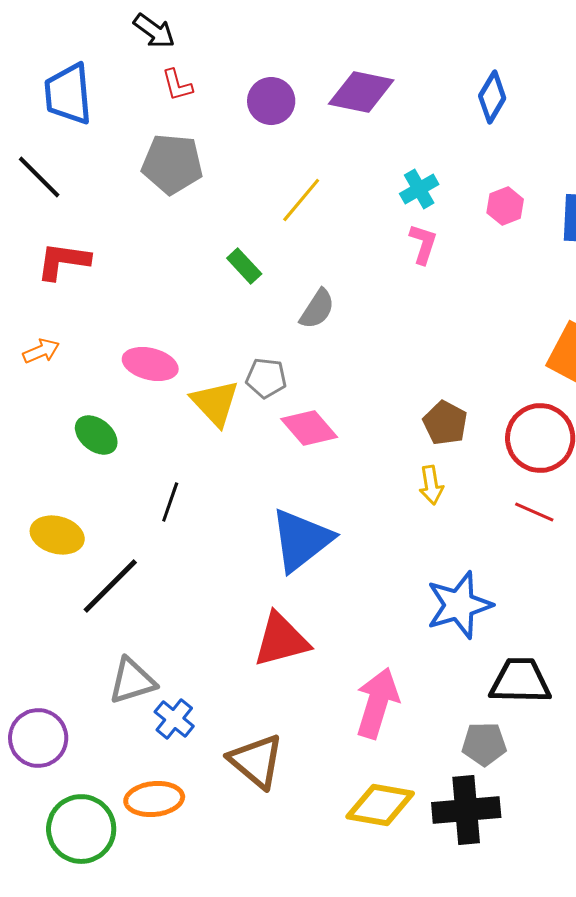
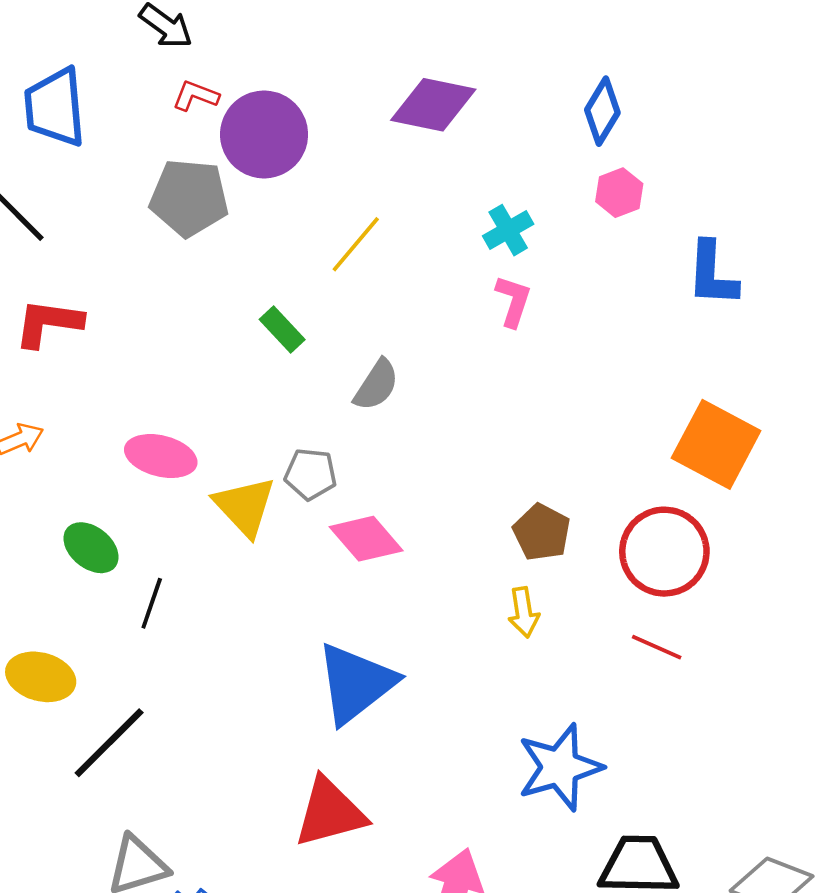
red L-shape: (177, 85) -> (196, 96), turned 126
purple circle: (271, 101) -> (264, 134), moved, size x1.4
pink hexagon: (505, 206) -> (619, 193), moved
black line: (170, 502) -> (152, 603), moved

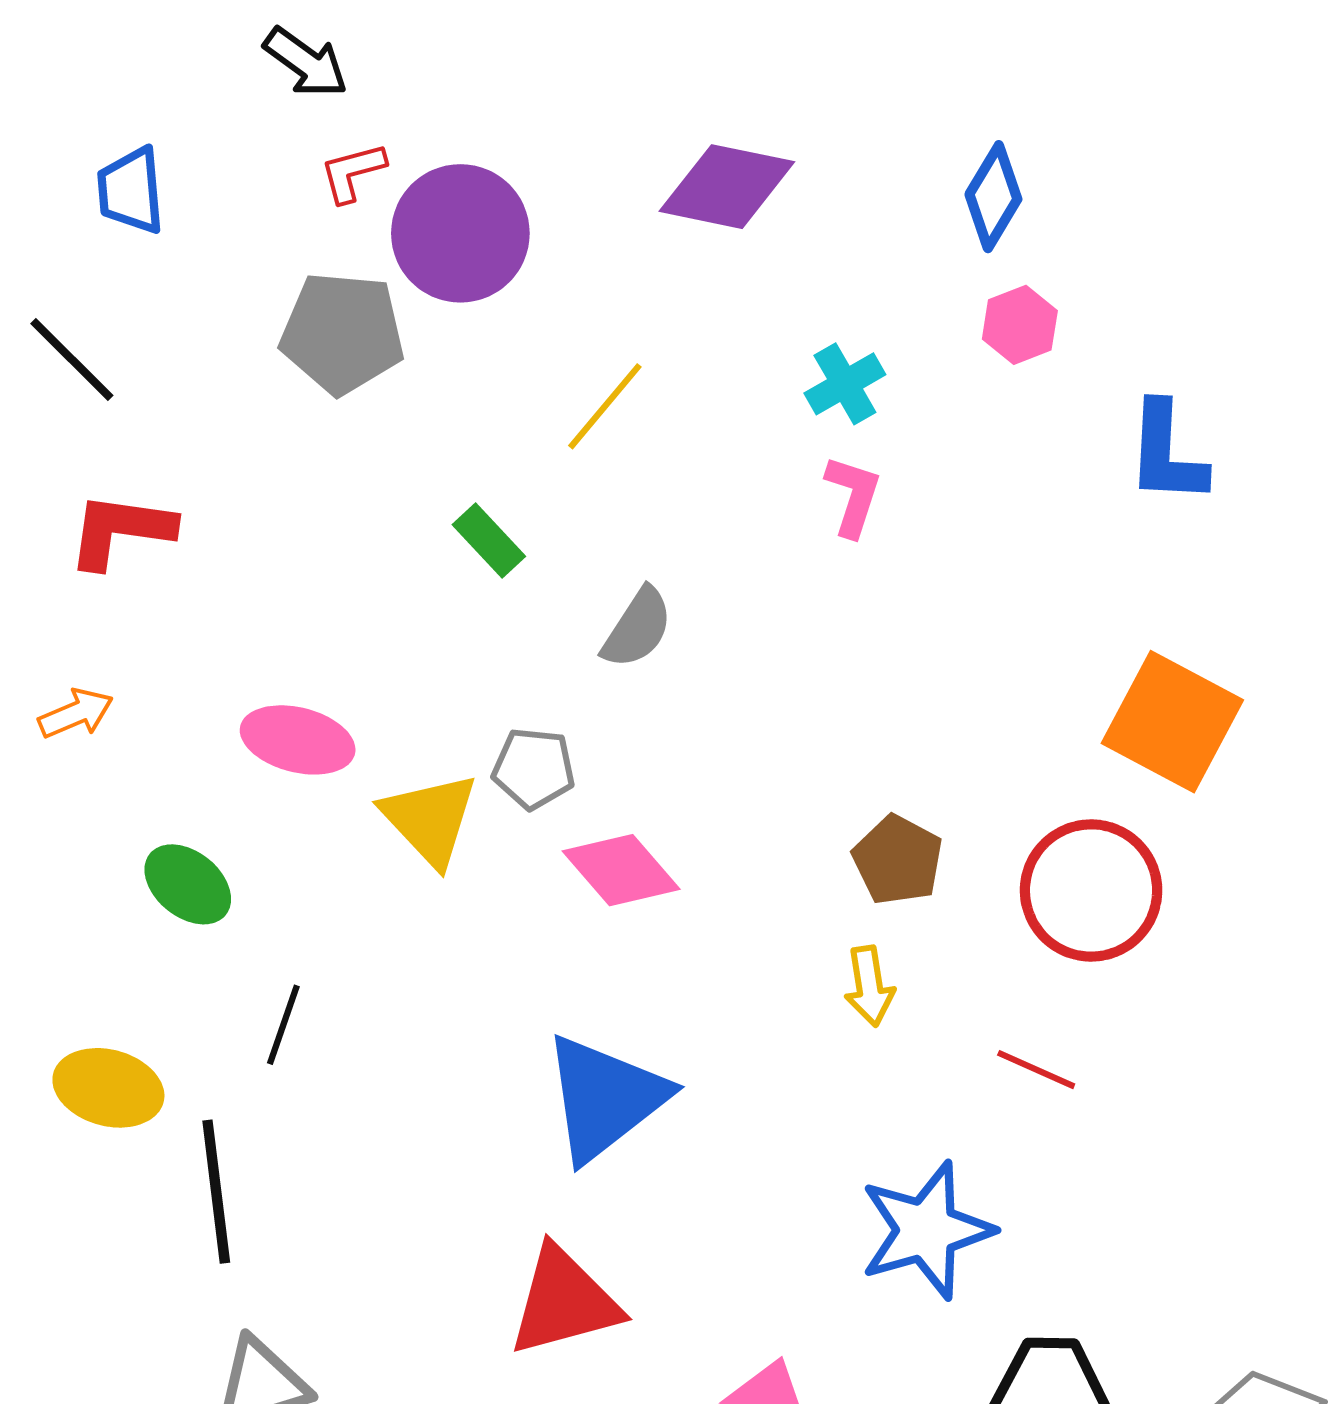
red L-shape: (196, 96) -> (353, 172), turned -36
blue trapezoid: (55, 107) -> (131, 191), size x0.7
black line: (152, 603) -> (283, 1025), moved
red line: (657, 647) -> (1036, 1070), moved
black line: (109, 743) -> (216, 1192), turned -52

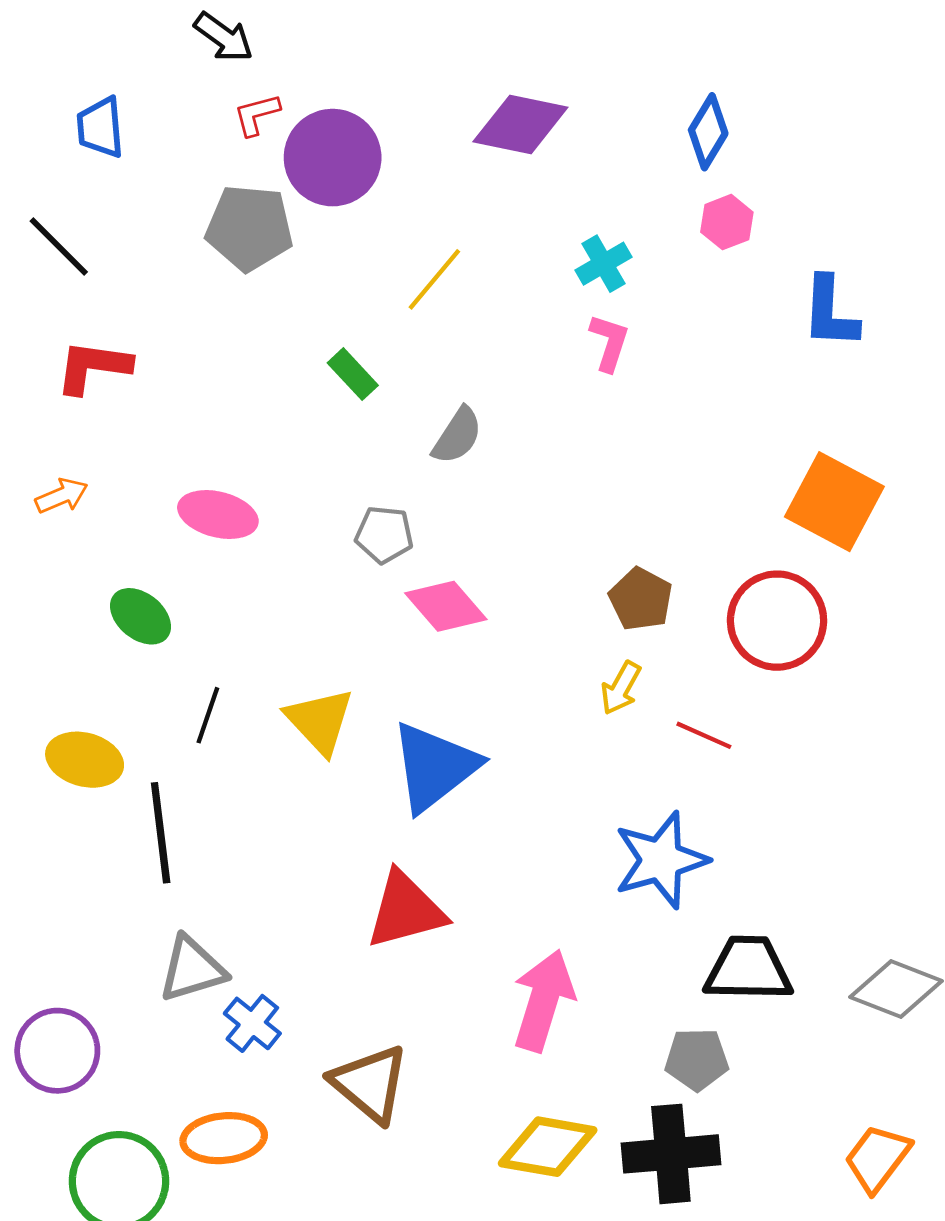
yellow triangle: (430, 819) -> (320, 721), moved
yellow arrow: (869, 986) -> (621, 688), turned 38
red line: (1036, 1070) -> (704, 735), moved

